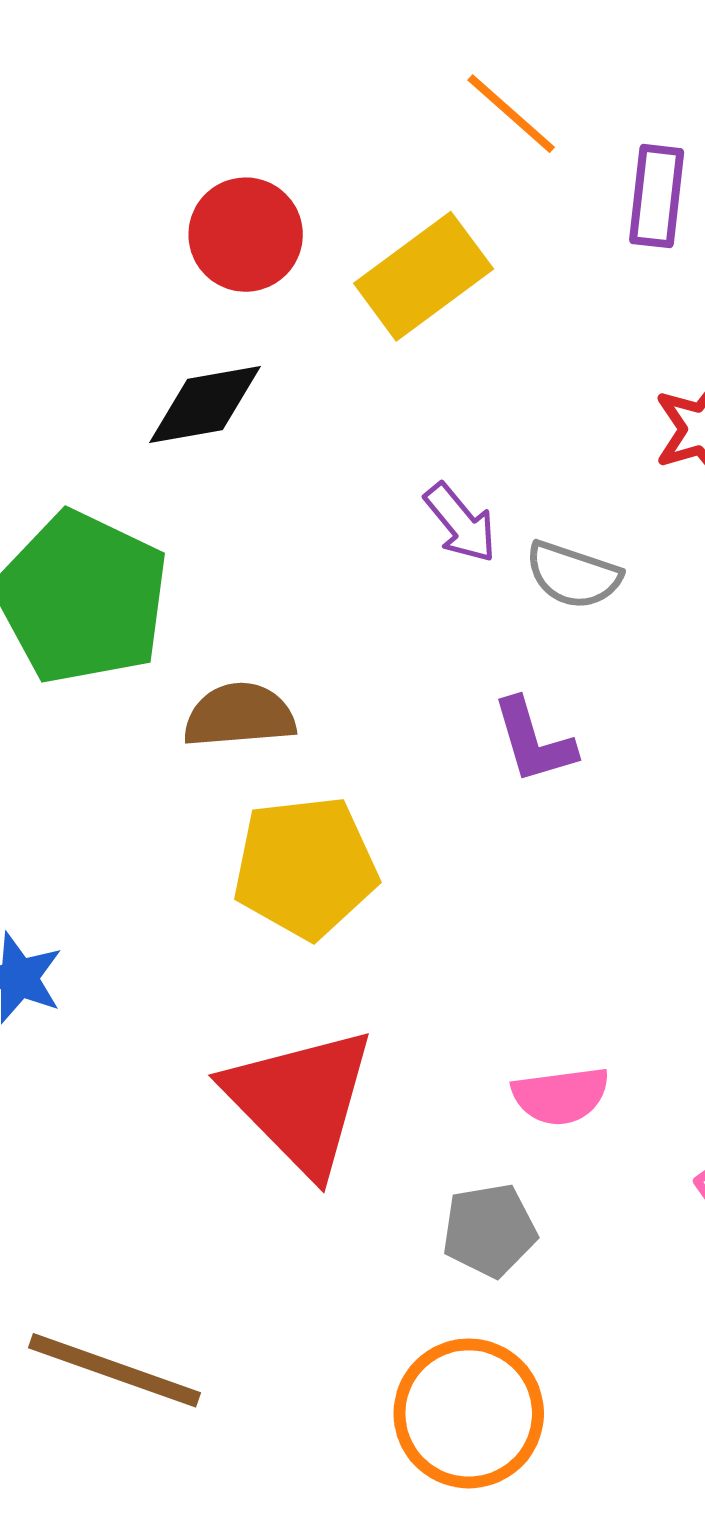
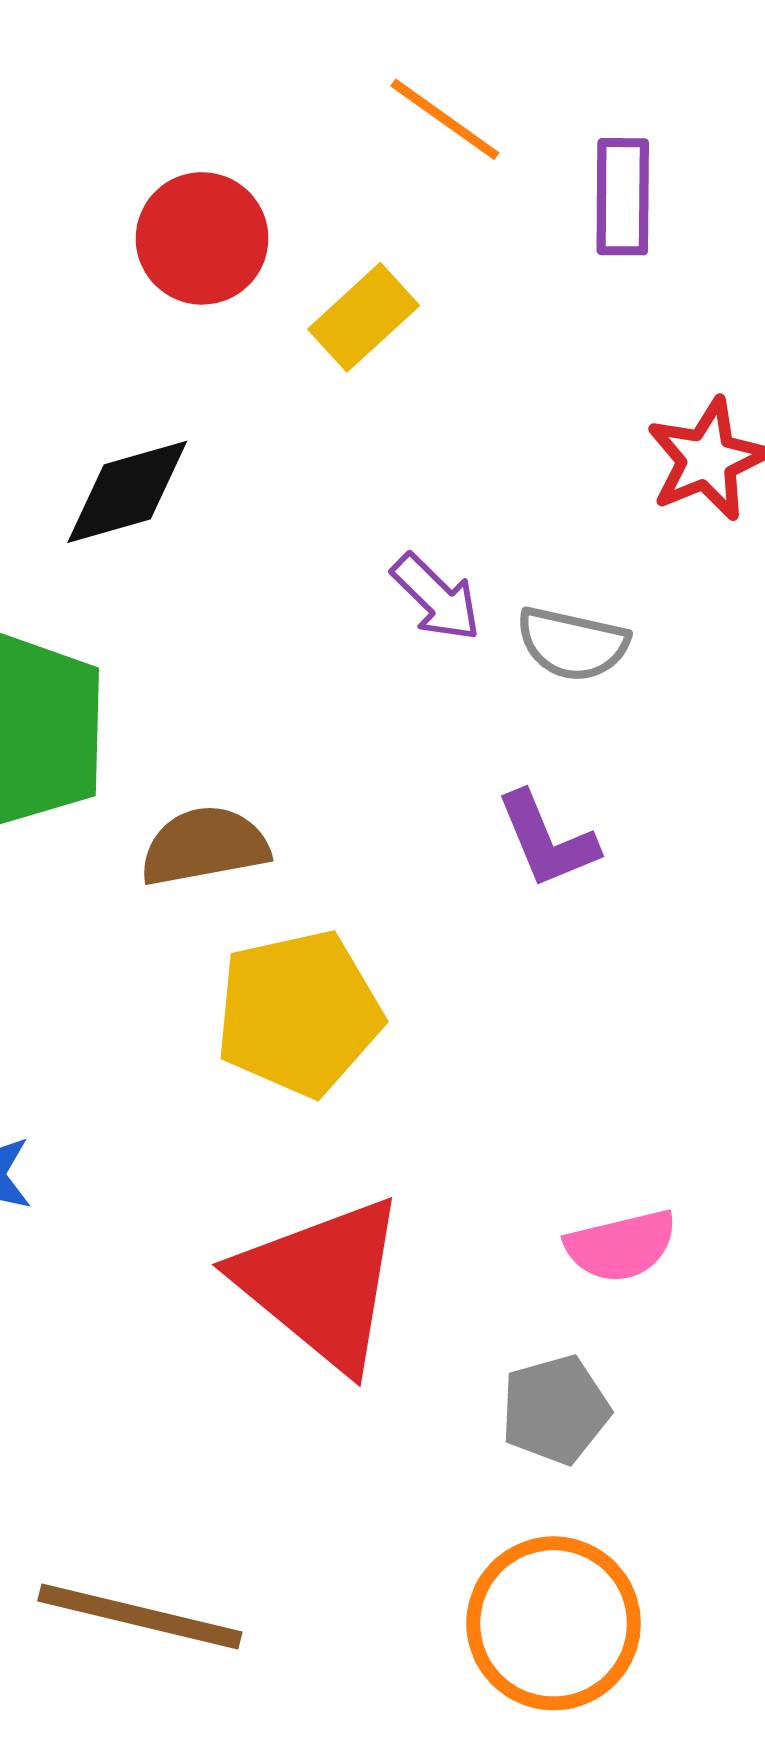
red circle: (246, 235) -> (202, 238), moved
yellow rectangle: (424, 276) -> (364, 317), size x0.7

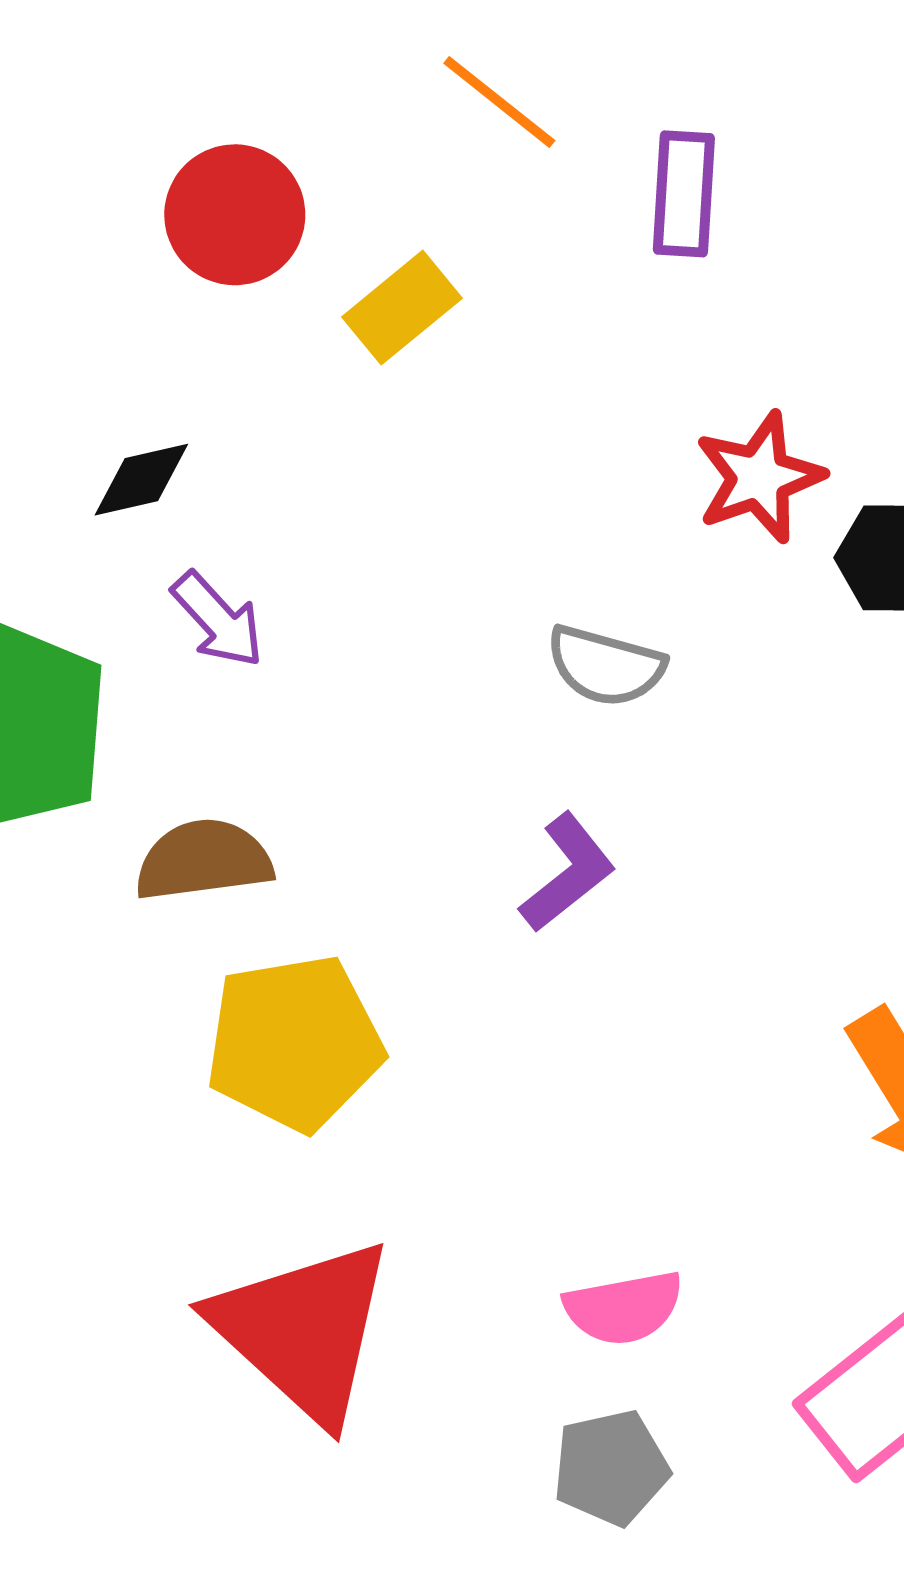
black diamond: (127, 492) -> (141, 480), size x0.7
purple arrow: (436, 597) -> (218, 620), moved
purple L-shape: (547, 840) -> (568, 873), turned -109
gray pentagon: (555, 1410) -> (611, 1468), moved

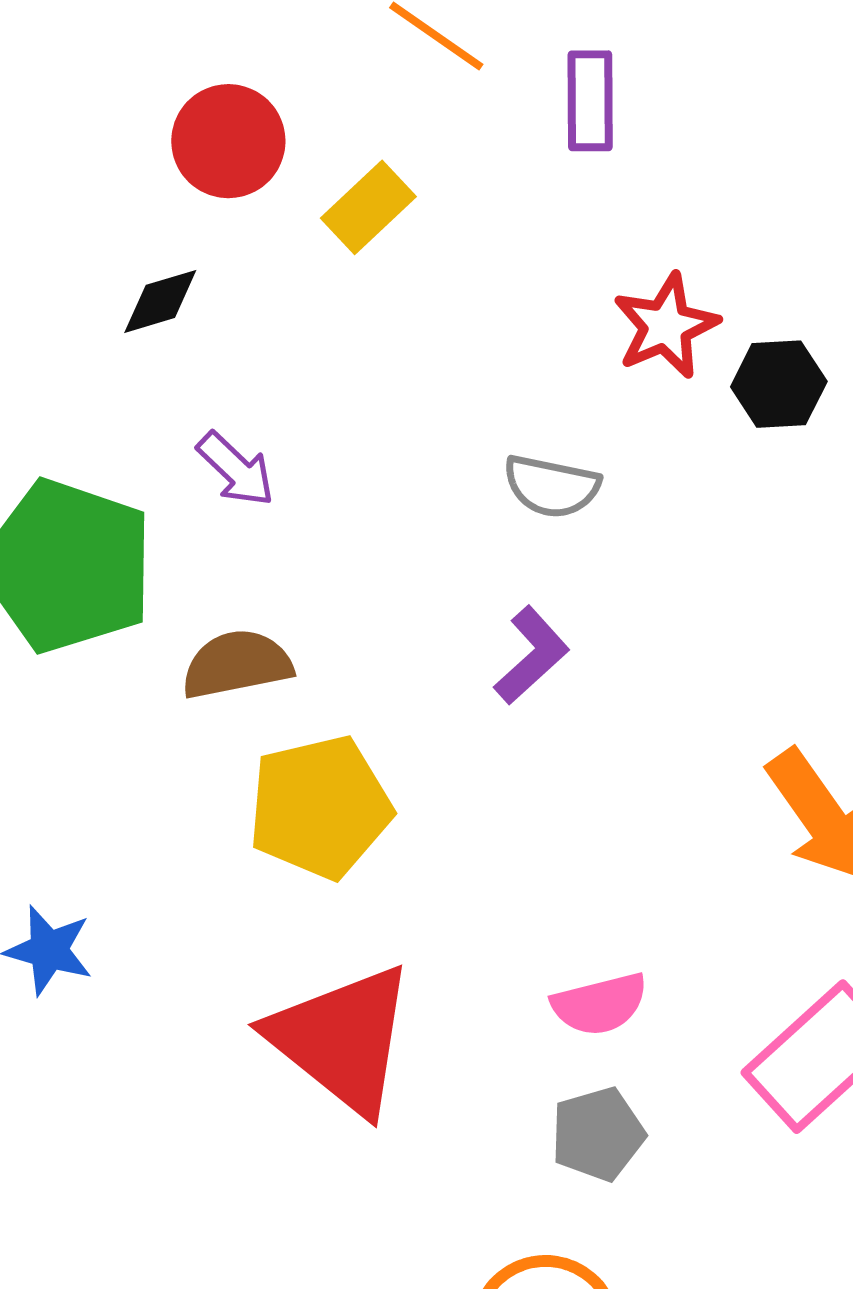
black diamond: (141, 480) -> (160, 301), moved

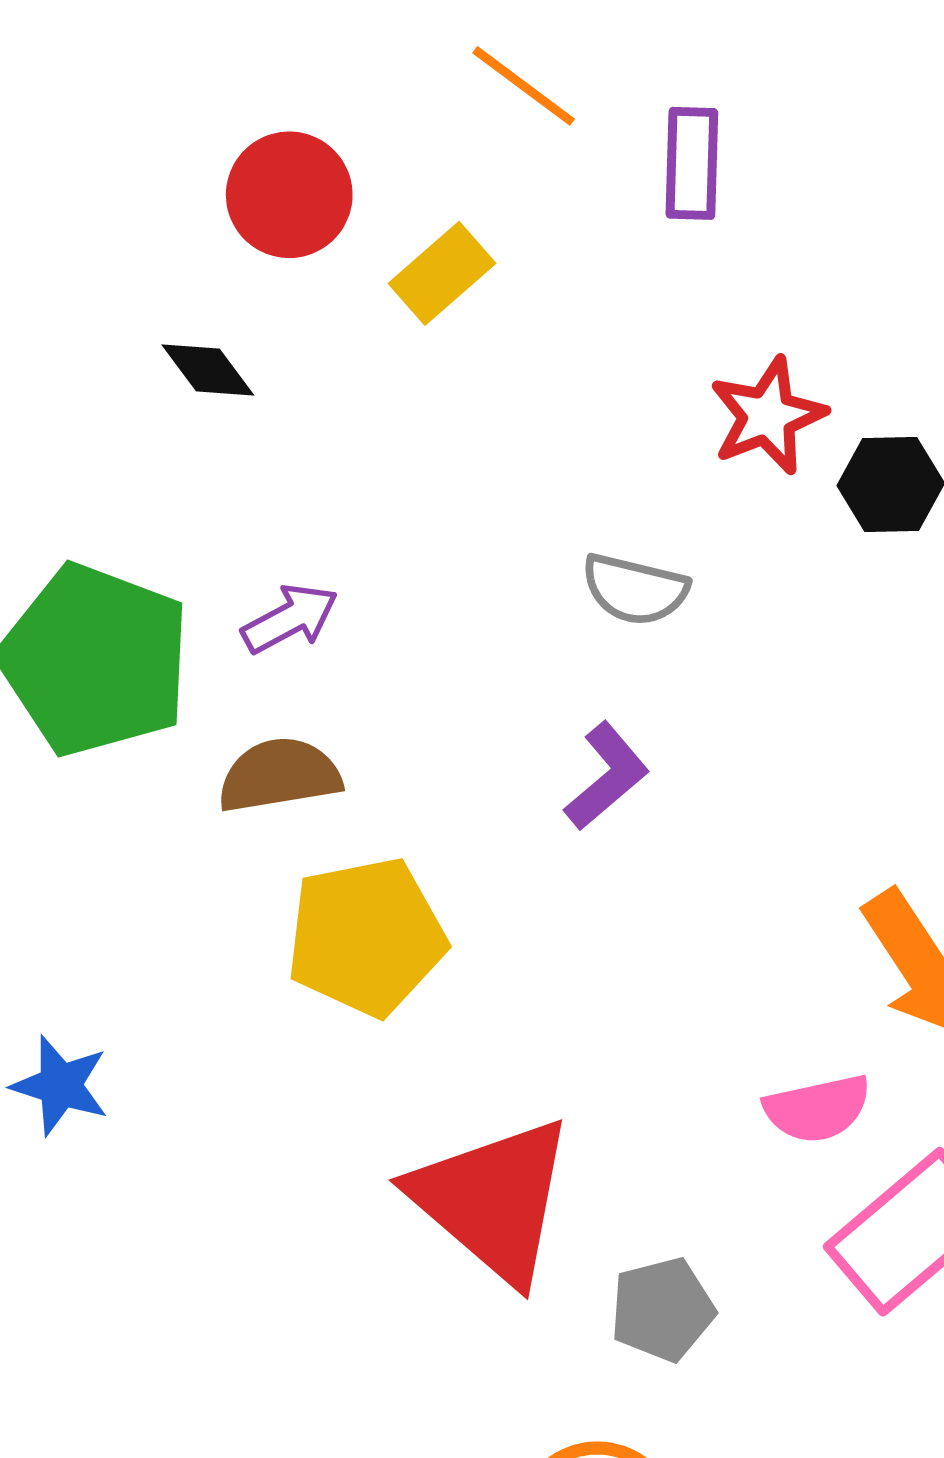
black diamond: (160, 301) -> (208, 370), turned 68
purple arrow: (236, 469) -> (290, 619), moved, turned -74
pink semicircle: (600, 1004) -> (817, 1109), moved
red triangle: (342, 1039) -> (493, 1200), moved

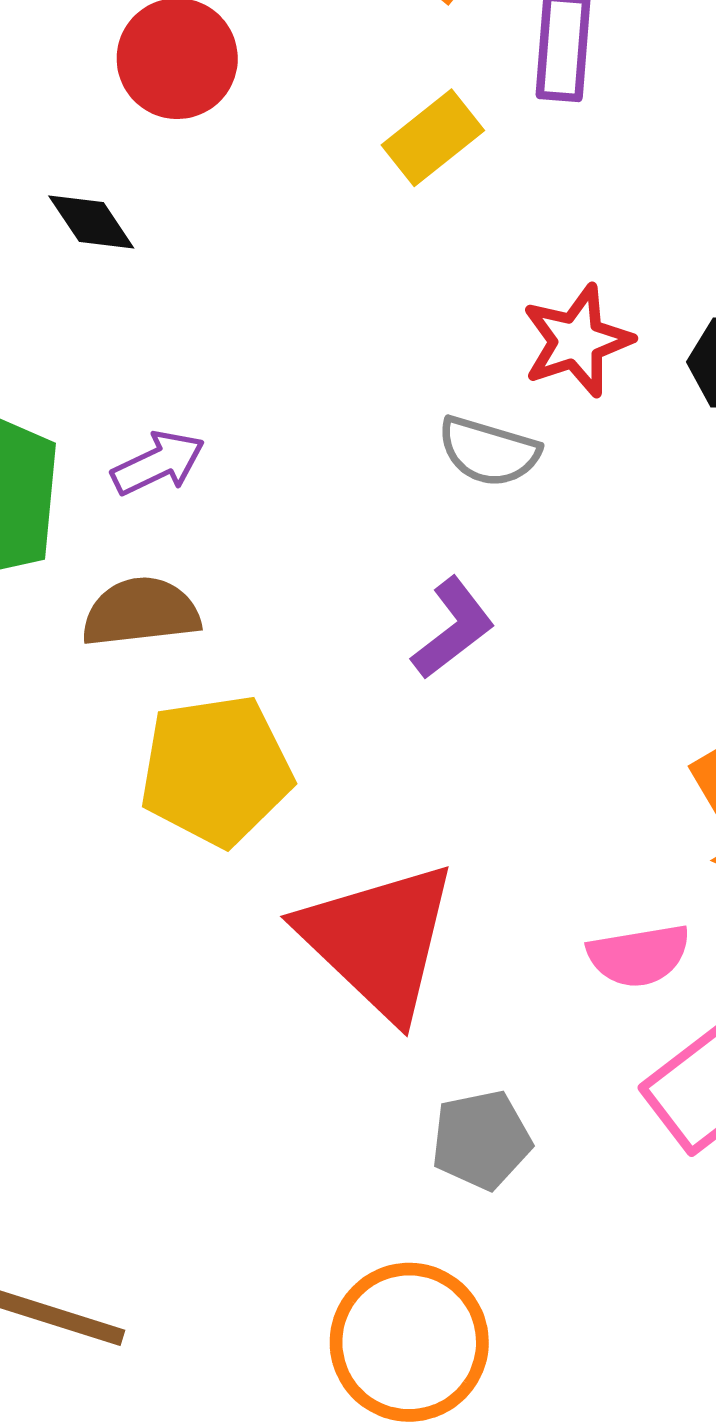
yellow rectangle: (442, 273) -> (433, 138), moved
red star: (768, 416) -> (577, 341), moved
red triangle: (493, 1200) -> (378, 940), moved

